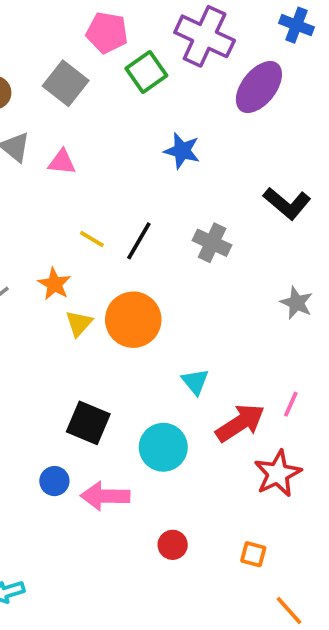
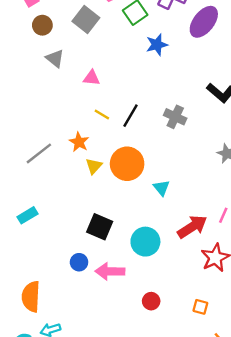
blue star: (182, 151) -> (157, 45), moved, turned -30
pink triangle: (62, 162) -> (92, 78), moved
cyan triangle: (195, 382) -> (161, 188), moved

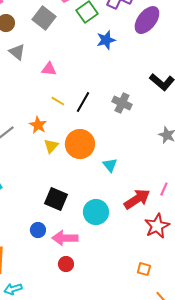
red circle: (151, 301) -> (66, 264), moved

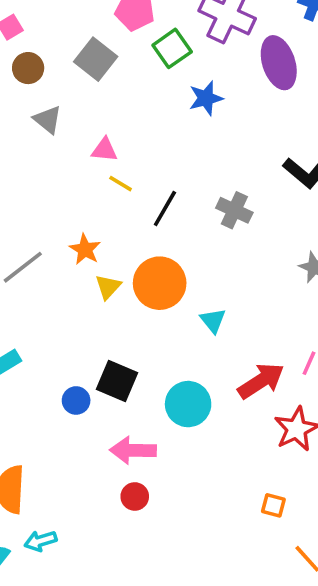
purple ellipse: (147, 20) -> (279, 63), turned -56
yellow line: (58, 101) -> (121, 184), moved
blue circle: (38, 230) -> (76, 400), moved

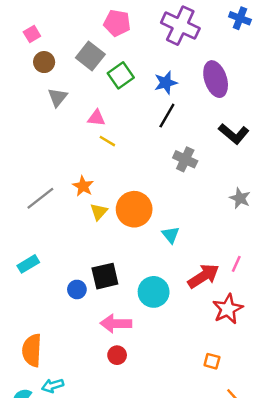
green square: (172, 48) -> (121, 75), moved
purple ellipse: (279, 63) -> (216, 79), moved
gray triangle: (48, 120) -> (57, 97), turned 30
black line: (165, 208) -> (167, 116), moved
black square: (117, 381) -> (105, 276), turned -36

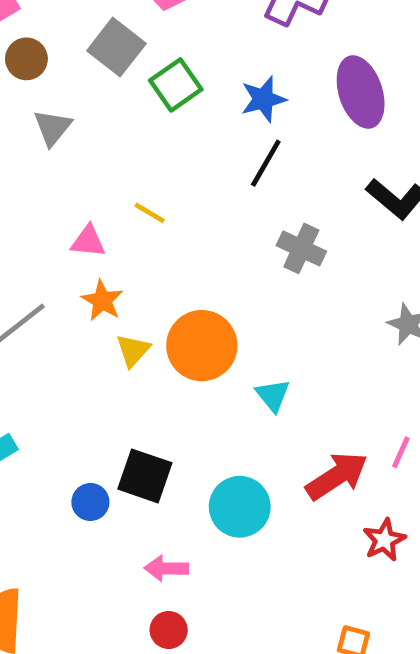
pink triangle: (96, 118) -> (88, 241), moved
black square: (105, 276) -> (145, 476), turned 32
red star: (228, 309) -> (384, 540), size x0.7
pink arrow: (116, 324) -> (166, 568), size x0.7

